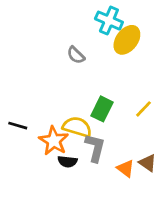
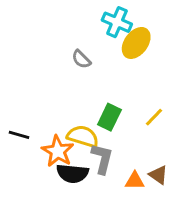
black semicircle: (67, 161) -> (72, 173), size x1.5
orange triangle: (126, 168) -> (135, 181), turned -36

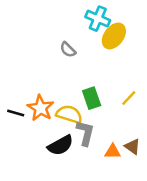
green rectangle: (109, 117) -> (92, 98), turned -45
orange star: (58, 151) -> (41, 108), moved
black semicircle: (72, 173) -> (60, 145), turned -35

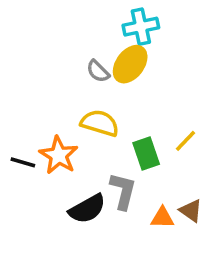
cyan cross: (98, 19) -> (141, 27), turned -35
yellow ellipse: (114, 36) -> (130, 64), moved
green rectangle: (92, 98) -> (146, 153), moved
yellow semicircle: (69, 114) -> (100, 123), moved

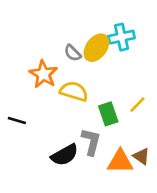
cyan cross: (141, 27) -> (122, 37), moved
orange star: (59, 155) -> (43, 74), moved
orange triangle: (162, 218) -> (120, 162), size x1.5

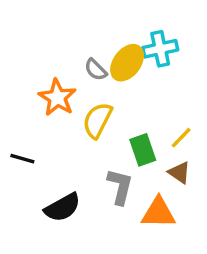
yellow semicircle: (74, 91) -> (97, 120), turned -80
black semicircle: (65, 155) -> (63, 207), moved
brown triangle: (141, 156) -> (179, 173), moved

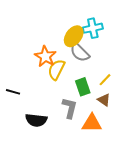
gray semicircle: (96, 70) -> (80, 52), moved, size x1.5
orange star: (57, 98) -> (45, 56), moved
black semicircle: (63, 207) -> (36, 120), turned 35

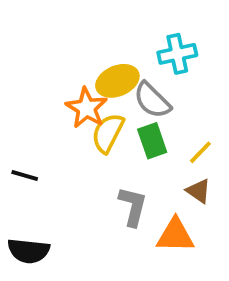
yellow ellipse: (74, 36) -> (117, 81), moved, turned 30
green rectangle: (83, 87) -> (152, 141), moved
black semicircle: (36, 120) -> (29, 251), moved

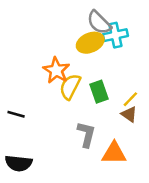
yellow ellipse: (117, 81) -> (90, 43), moved
gray semicircle: (152, 100) -> (99, 23), moved
brown triangle: (198, 191) -> (129, 114), moved

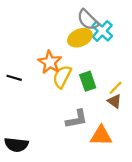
cyan cross: (115, 35) -> (102, 31), turned -35
black line: (16, 114) -> (14, 78), moved
gray L-shape: (86, 134) -> (77, 119), turned 65

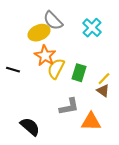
gray semicircle: (88, 20) -> (53, 21), moved
yellow ellipse: (80, 38) -> (39, 33), moved
green rectangle: (88, 81) -> (79, 73), turned 36
black semicircle: (16, 145) -> (30, 127), moved, turned -145

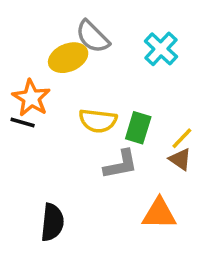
orange star: (45, 56) -> (31, 98), moved
yellow semicircle: (56, 69) -> (98, 121), turned -110
gray L-shape: (69, 107) -> (121, 165), moved
black semicircle: (30, 127) -> (52, 222), turned 55

